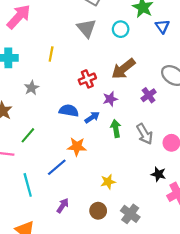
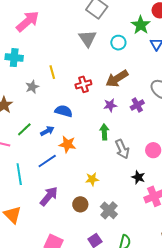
yellow line: (51, 54) -> (52, 72), moved, turned -32
purple star: (110, 99) -> (110, 105), moved
blue arrow: (92, 117) -> (47, 131), moved
gray arrow: (145, 134) -> (122, 149), moved
purple arrow: (63, 206) -> (49, 196), size x1.5

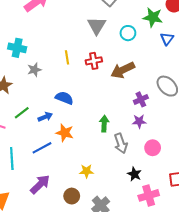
green star: (141, 25) -> (153, 17), turned -30
cyan cross: (14, 58) -> (17, 48), moved
yellow line: (52, 72) -> (67, 57), moved
red cross: (83, 84) -> (94, 61), moved
purple star: (110, 105) -> (139, 121), moved

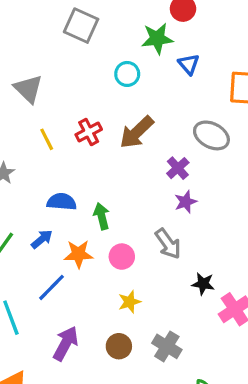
gray triangle: (97, 26) -> (28, 89), moved
green arrow: (104, 124) -> (102, 216), moved
pink circle: (153, 148) -> (122, 257), moved

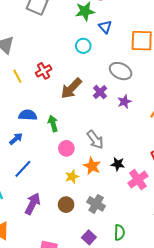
cyan circle: (127, 74) -> (83, 46), moved
brown arrow: (137, 132) -> (71, 88), moved
purple star: (186, 202) -> (124, 102), moved
orange star: (78, 254) -> (92, 166), moved, turned 30

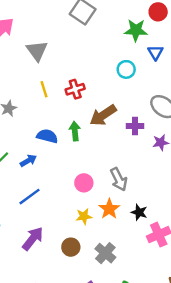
purple cross: (100, 92) -> (135, 126), turned 32
green arrow: (53, 123) -> (75, 131), moved

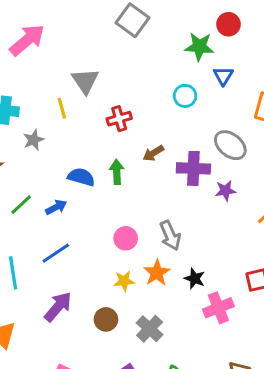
gray triangle: (37, 51) -> (85, 81), moved
yellow line: (44, 89) -> (62, 108), moved
brown arrow: (103, 115) -> (153, 153), size x0.6
purple cross: (135, 126) -> (193, 168), size x1.5

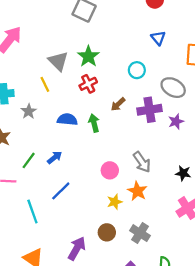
green star: (199, 47) -> (88, 56), moved, turned -30
cyan circle: (185, 96) -> (137, 70), moved
blue semicircle: (81, 177) -> (67, 119), moved
black star: (195, 279) -> (183, 173), moved
purple arrow: (58, 307) -> (77, 248), moved

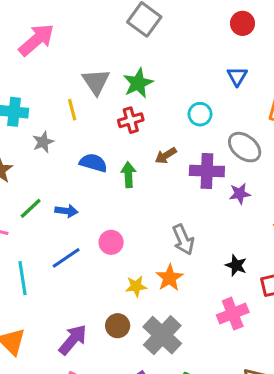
blue arrow: (55, 157) -> (66, 211), turned 35
pink circle: (110, 170) -> (111, 242), moved
gray cross: (140, 233) -> (162, 335), size x1.4

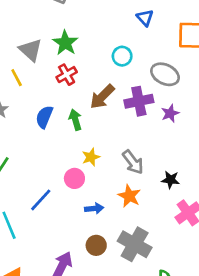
brown arrow: (166, 156) -> (102, 97), size x1.5
blue semicircle: (93, 163) -> (44, 117), turned -70
blue arrow: (66, 211) -> (94, 208), moved
black star: (236, 265) -> (170, 180), moved
yellow star: (136, 286) -> (91, 157), moved

